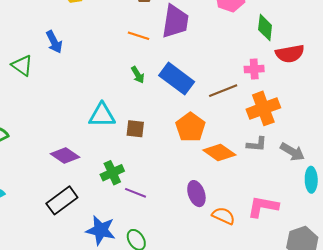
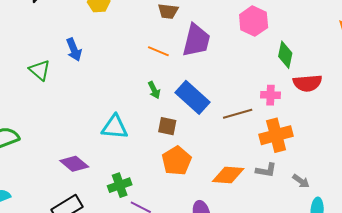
orange pentagon: (190, 127) -> (177, 161), moved
brown square: (135, 129) -> (167, 126), moved
gray arrow: (292, 152) -> (301, 181), size x0.7
orange diamond: (219, 153) -> (228, 175), turned -36

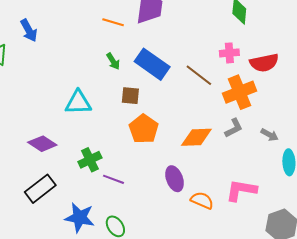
red semicircle: (308, 83) -> (264, 63), moved
brown line: (238, 114) -> (199, 75), turned 60
gray L-shape: (266, 170) -> (234, 128), turned -30

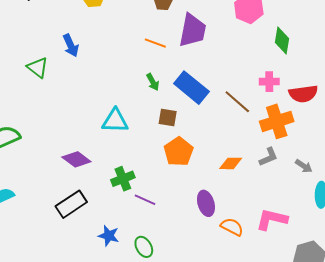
orange diamond: (196, 137) -> (231, 163), size x0.7
blue star: (80, 218) -> (109, 236), size x0.7

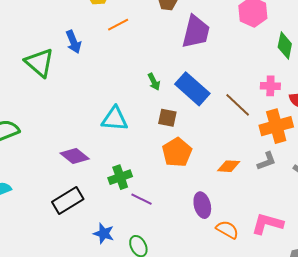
orange line: (155, 43) -> (118, 25), moved, turned -50
green triangle: (38, 68) -> (39, 63), size x1.4

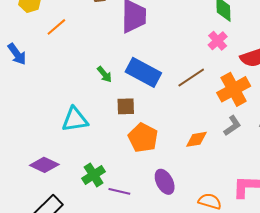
pink cross: (270, 86) -> (218, 41), moved, turned -30
brown line: (238, 105) -> (191, 78), turned -64
purple ellipse: (202, 205) -> (165, 182), moved

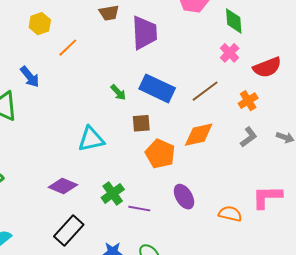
orange cross: (234, 89) -> (248, 101), size x0.6
orange diamond: (196, 139) -> (199, 135), moved, size x1.4

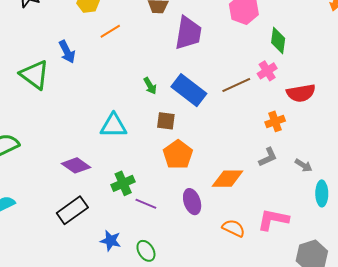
brown line: (205, 91) -> (236, 85), moved
orange diamond: (199, 135) -> (228, 179), moved

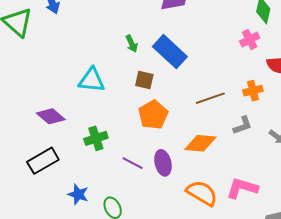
brown line: (236, 85) -> (210, 98), moved
purple line: (146, 204) -> (133, 163), moved
orange semicircle: (234, 228) -> (202, 193), size x1.4

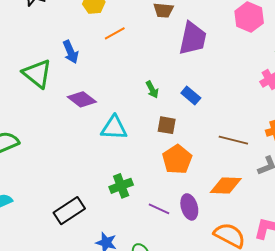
blue rectangle: (170, 52) -> (191, 96), size x0.6
brown line: (210, 98) -> (233, 140), turned 36
purple diamond: (51, 116) -> (82, 99), moved

